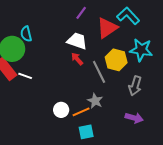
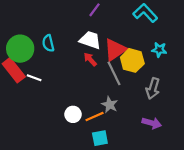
red triangle: (107, 28) -> (115, 50), moved
cyan semicircle: (26, 34) -> (48, 43), moved
cyan star: (141, 50) -> (159, 50), size x0.6

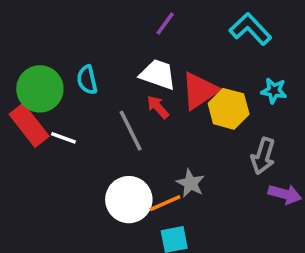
gray line: (114, 73) -> (131, 131), moved
white circle: (73, 114) -> (129, 200), size x1.6
purple arrow: (152, 123) -> (285, 194), moved

